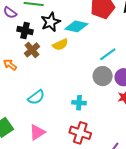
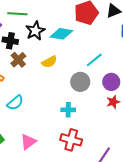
yellow semicircle: (60, 45) -> (49, 62), moved
gray circle: (103, 76) -> (80, 82), moved
cyan semicircle: (36, 97) -> (15, 103), moved

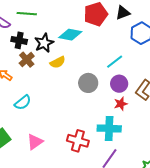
black star: (35, 31) -> (44, 43), moved
cyan line: (94, 60) -> (115, 62), moved
cyan cross: (68, 110) -> (109, 128), moved, size x1.6

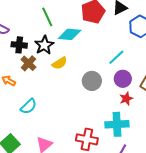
green line: (27, 14) -> (47, 17), moved, turned 66

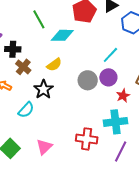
black star: (44, 45) -> (43, 89), moved
purple circle: (123, 79) -> (108, 77), moved

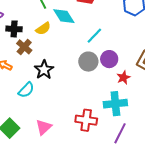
cyan diamond: (62, 35) -> (64, 16), turned 55
cyan line: (110, 55) -> (94, 36), moved
yellow semicircle: (54, 65) -> (43, 29), moved

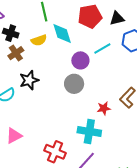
cyan line: (94, 36) -> (102, 49), moved
purple circle: (109, 59) -> (80, 60), moved
red cross: (86, 120) -> (55, 152), moved

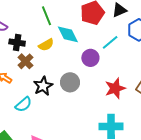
gray circle: (74, 84) -> (70, 82), moved
red star: (104, 108) -> (115, 88), moved, size x1.5

